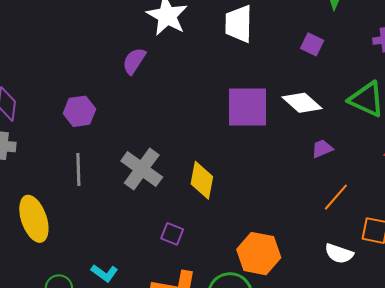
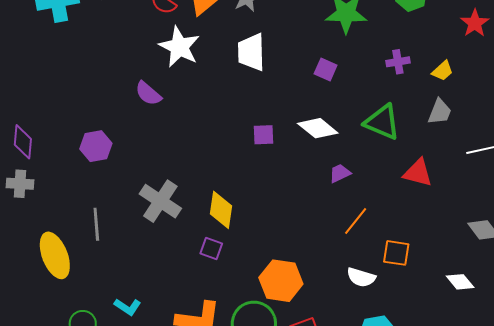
purple semicircle: (134, 61) -> (148, 93), turned -80
purple square: (247, 107) -> (263, 135), size x0.5
gray line: (78, 169) -> (96, 224), moved
purple square: (172, 234) -> (211, 249), moved

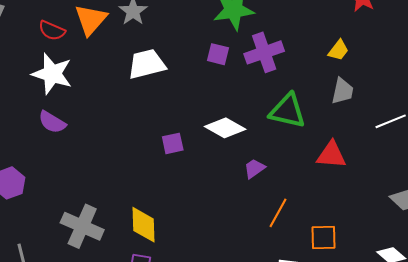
white star: (179, 47) -> (52, 74), moved
white trapezoid: (251, 52) -> (147, 64), turned 87
purple cross: (398, 62) -> (264, 52), moved, size x1.6
purple square: (326, 70) -> (218, 54), moved

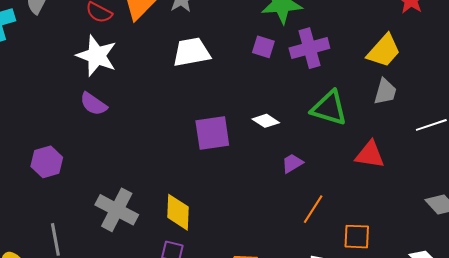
yellow trapezoid: (338, 50) -> (384, 51), size x1.6
white diamond: (225, 128) -> (266, 121), size x0.7
purple square: (173, 143) -> (212, 133), size x1.6

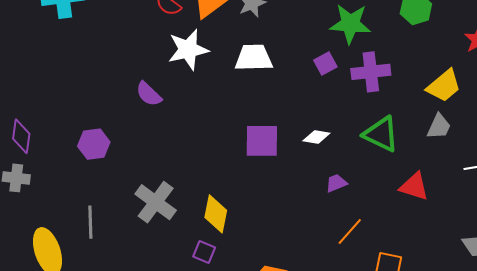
purple square: (263, 47) -> (325, 64), turned 35
white star: (97, 56) -> (188, 50), moved, turned 30
white diamond: (266, 121) -> (316, 137), turned -32

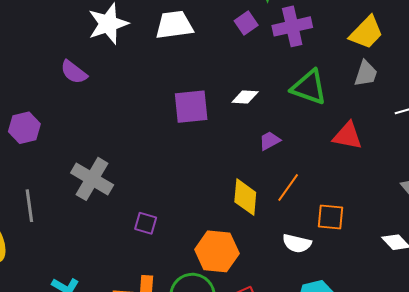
yellow diamond: (216, 214) -> (245, 197), moved

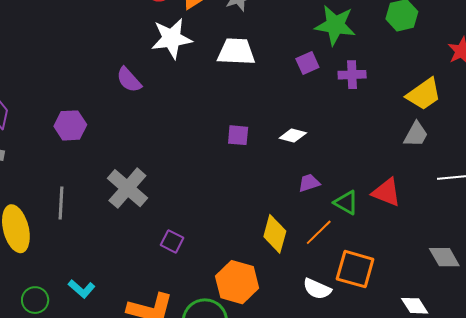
purple cross: (292, 26) -> (352, 75), size x0.7
green triangle: (309, 87) -> (346, 203), moved, size x0.7
purple square: (191, 107) -> (238, 135), size x0.6
orange square: (331, 217) -> (355, 269), size x1.4

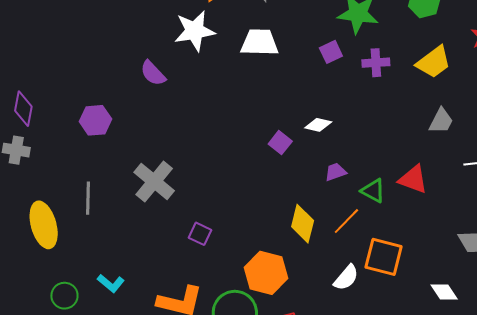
yellow trapezoid: (424, 94) -> (434, 62), moved
purple square: (238, 135) -> (280, 143), moved, turned 35
white semicircle: (317, 289) -> (346, 278), turned -72

